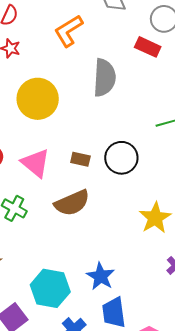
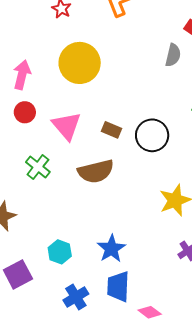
gray semicircle: (104, 78) -> (173, 55), moved, size x0.6
cyan hexagon: (50, 288) -> (60, 252), size x0.6

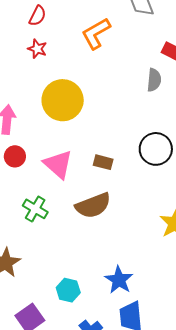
black circle: (152, 135) -> (156, 149), moved

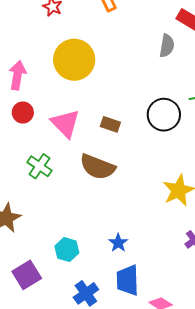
brown semicircle: (93, 205) -> (98, 167), turned 39
blue star: (119, 280) -> (118, 243), size x0.7

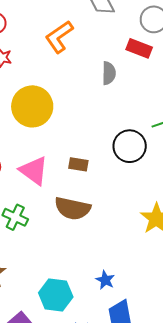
gray semicircle: (167, 46) -> (109, 73), moved
cyan hexagon: (67, 250) -> (56, 295), size x1.4

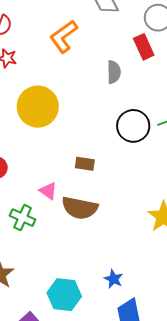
red rectangle: (139, 48) -> (144, 47), turned 45
black circle: (130, 146) -> (133, 126), moved
pink triangle: (34, 171) -> (48, 191), moved, size x0.6

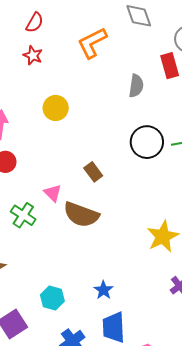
yellow circle: (38, 107) -> (56, 108), size x0.6
brown rectangle: (85, 164) -> (93, 172), turned 36
cyan hexagon: (64, 295) -> (52, 298), size x0.7

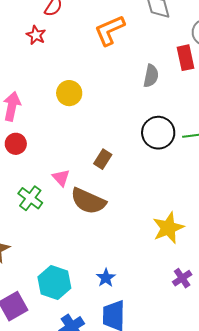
red star: (33, 55) -> (36, 35), moved
brown rectangle: (93, 172) -> (103, 159), turned 66
cyan hexagon: (52, 298) -> (54, 282), size x1.4

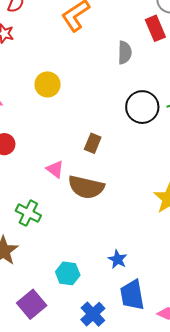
green cross: (30, 198) -> (28, 213), moved
cyan hexagon: (54, 282) -> (68, 273), size x0.7

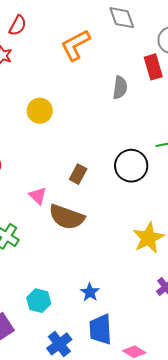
black circle: (142, 107) -> (131, 166), moved

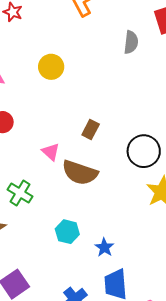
black circle: (131, 166) -> (144, 151), moved
cyan hexagon: (39, 301) -> (67, 232), moved

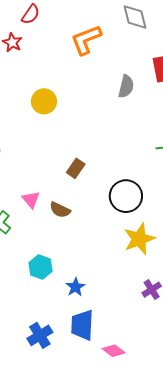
pink triangle: (51, 152) -> (31, 200), moved
brown semicircle: (80, 173) -> (60, 210), size x0.6

